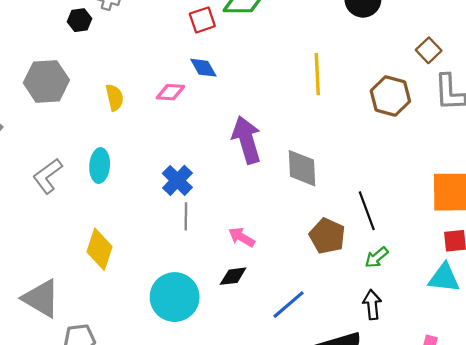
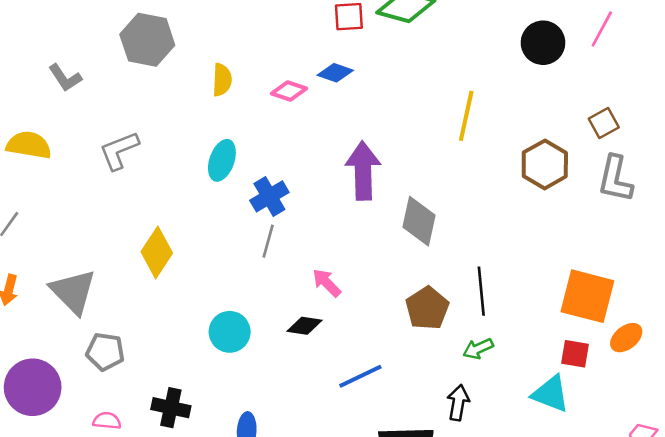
blue diamond: (203, 68) -> (335, 73), turned -56
cyan ellipse: (100, 166) -> (222, 160), moved
cyan circle: (175, 297) -> (230, 332), size x0.7

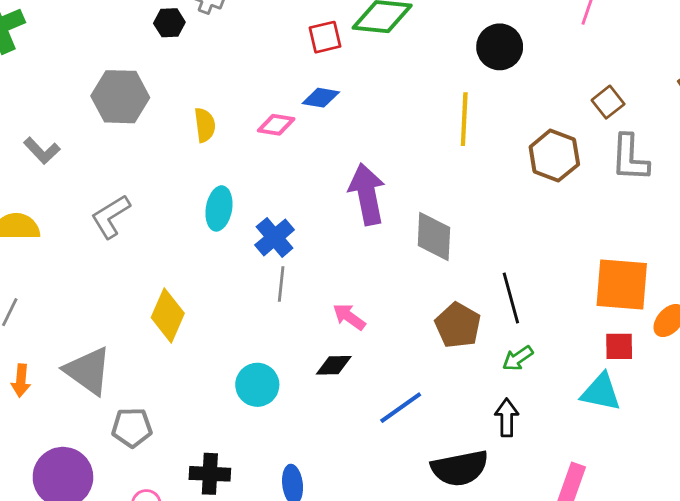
black circle: (543, 43) -> (500, 47), moved

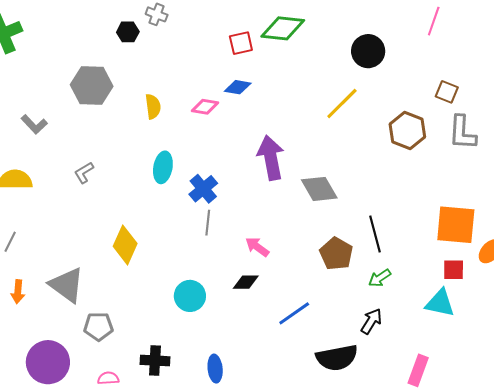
brown square: (608, 102) -> (447, 92), turned -30
yellow line: (464, 119) -> (342, 104), turned 42
gray L-shape: (111, 216) -> (84, 173), size x0.7
gray diamond: (434, 237) -> (319, 189), turned -33
black arrow: (507, 418) -> (371, 321), turned 32

